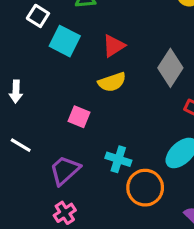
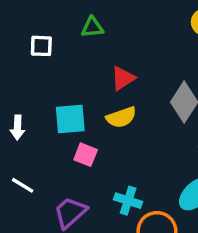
white square: (38, 16) -> (41, 46), turned -30
cyan square: (65, 41) -> (70, 119), moved, turned -32

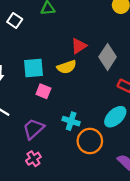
white square: (41, 46) -> (15, 20), turned 32
red triangle: (123, 78) -> (79, 46), moved

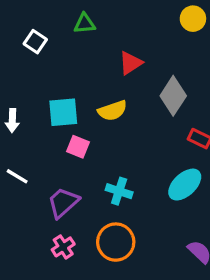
red triangle: (79, 46) -> (131, 63), moved
orange circle: (90, 141) -> (116, 242), moved

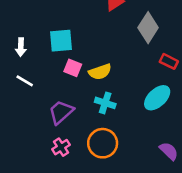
yellow semicircle: (112, 111) -> (100, 72), moved
white line: (17, 176) -> (25, 81), moved

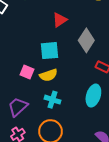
cyan square: (61, 41) -> (49, 51), moved
cyan ellipse: (157, 98) -> (93, 96), turned -30

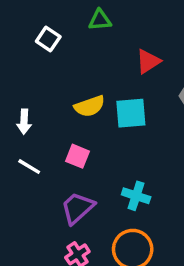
pink square: (27, 72) -> (77, 156), moved
yellow semicircle: (48, 75) -> (90, 106), moved

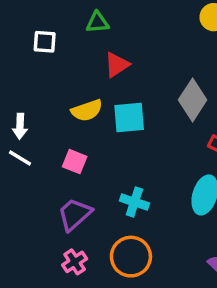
white square: (48, 39) -> (45, 42), turned -30
red triangle: (148, 61) -> (117, 65), moved
white line: (29, 167) -> (20, 158), moved

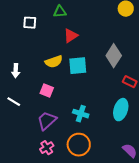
white line: (20, 158) -> (14, 102), moved

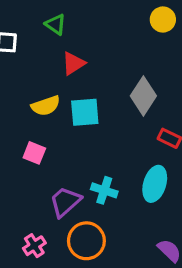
green triangle: (60, 12) -> (55, 24), turned 40
cyan cross: (81, 114) -> (104, 190), moved
purple trapezoid: (47, 121) -> (65, 202), moved

